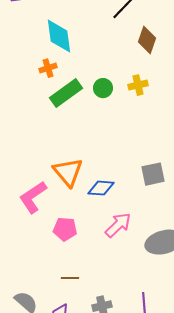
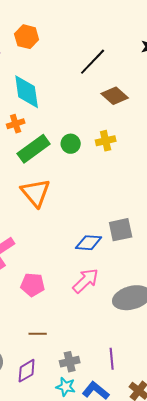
brown diamond: (147, 40) -> (115, 96), turned -68
orange triangle: (68, 172) -> (36, 193), moved
blue diamond: (101, 188) -> (89, 243), moved

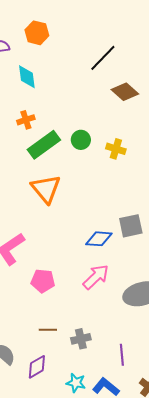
cyan diamond: (27, 92) -> (27, 77), moved, size x0.7
yellow cross: (106, 141) -> (116, 149), moved, turned 30
gray cross: (70, 362) -> (81, 339), moved

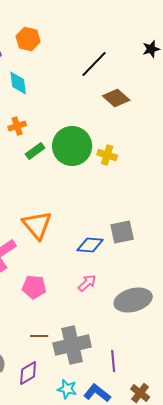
green circle: (81, 140) -> (72, 146), size x2.0
green rectangle: (44, 145) -> (35, 151), size x0.6
orange triangle: (46, 189) -> (37, 225), moved
pink arrow: (96, 277) -> (87, 283), size x0.7
gray cross: (81, 339) -> (72, 345), size x1.8

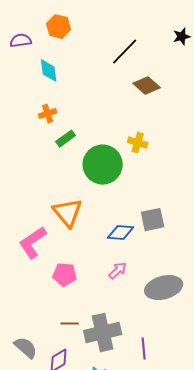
green circle: (72, 146) -> (103, 165), moved

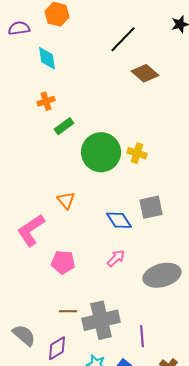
yellow cross: (138, 143) -> (137, 153), moved
orange triangle: (68, 213) -> (66, 200), size x0.6
blue diamond: (121, 233) -> (119, 220), turned 52

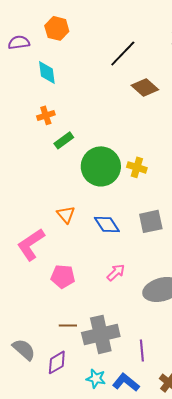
blue diamond: (119, 220) -> (107, 224), moved

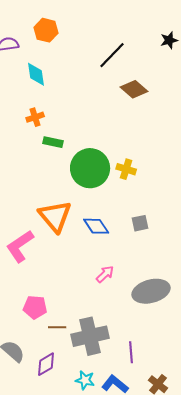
green rectangle: (64, 140) -> (53, 142), turned 48
orange triangle: (66, 214) -> (55, 216), size x1.8
gray square: (151, 221) -> (140, 223), size x0.7
pink pentagon: (63, 276) -> (35, 307), moved

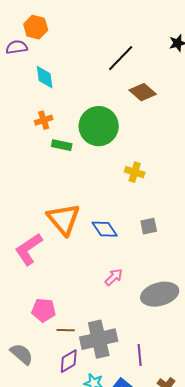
orange hexagon: (46, 30) -> (36, 27), moved
green circle: (90, 168) -> (99, 126), moved
purple diamond: (46, 364) -> (69, 361), moved

